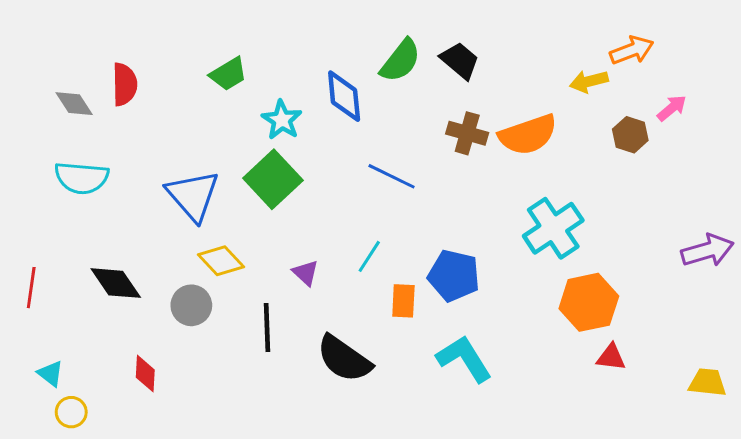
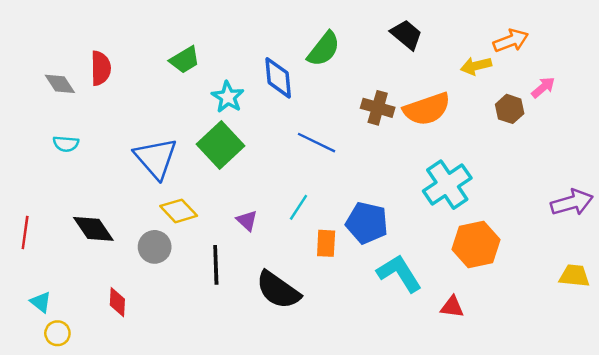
black trapezoid: (460, 61) -> (406, 35), moved
cyan semicircle: (82, 178) -> (66, 144), size x0.6
red triangle: (611, 357) -> (452, 307), moved
cyan L-shape: (464, 359) -> (399, 273), moved
yellow trapezoid: (707, 382) -> (574, 276), moved

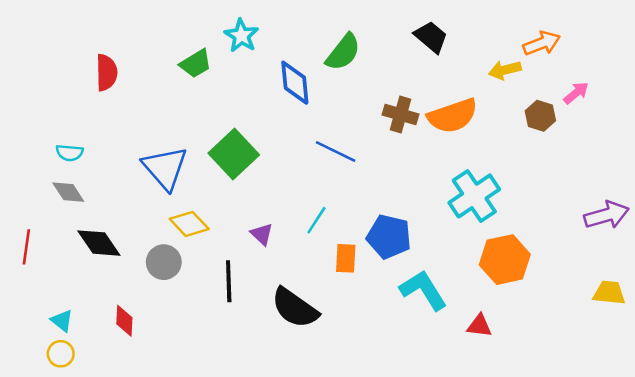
gray diamond: (60, 84) -> (68, 192), moved
cyan star: (228, 97) -> (241, 36), moved
cyan triangle: (41, 302) -> (62, 321), moved

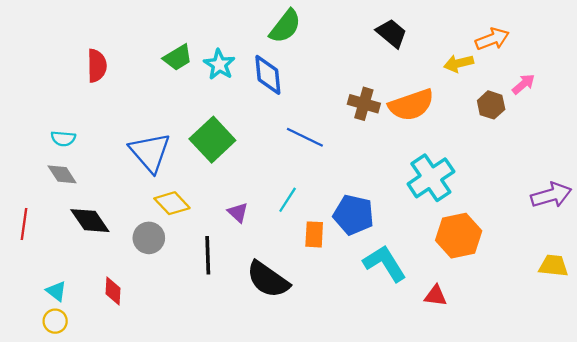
cyan star: (241, 36) -> (219, 64), moved
green semicircle: (343, 52) -> (285, 26), moved

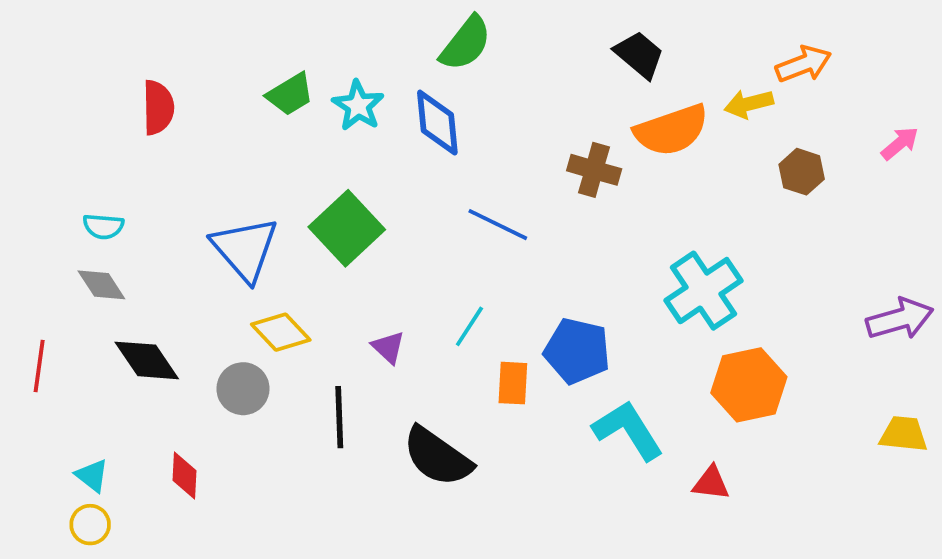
pink arrow: (523, 84) -> (900, 143), moved
orange semicircle: (411, 105) -> (671, 130), moved

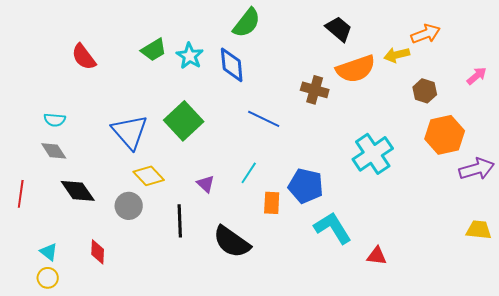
red semicircle: (158, 108) -> (84, 57), turned 144
orange hexagon: (749, 385) -> (445, 135), moved

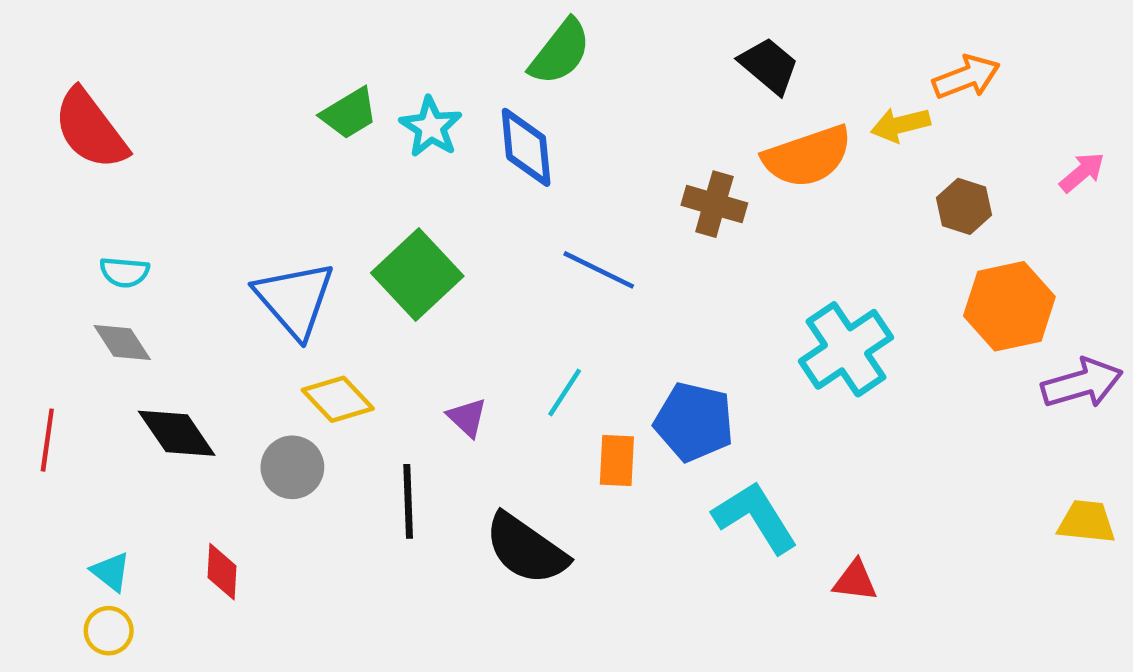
red semicircle: (84, 57) -> (90, 129), moved, size x1.4

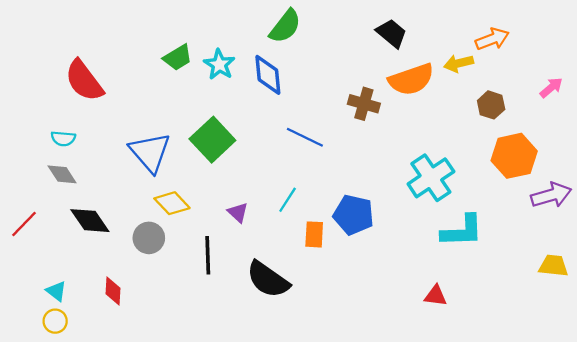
red semicircle: (90, 129) -> (84, 81), moved
red line: (47, 440) -> (24, 224), turned 36
cyan L-shape: (755, 517) -> (462, 231), moved, turned 120

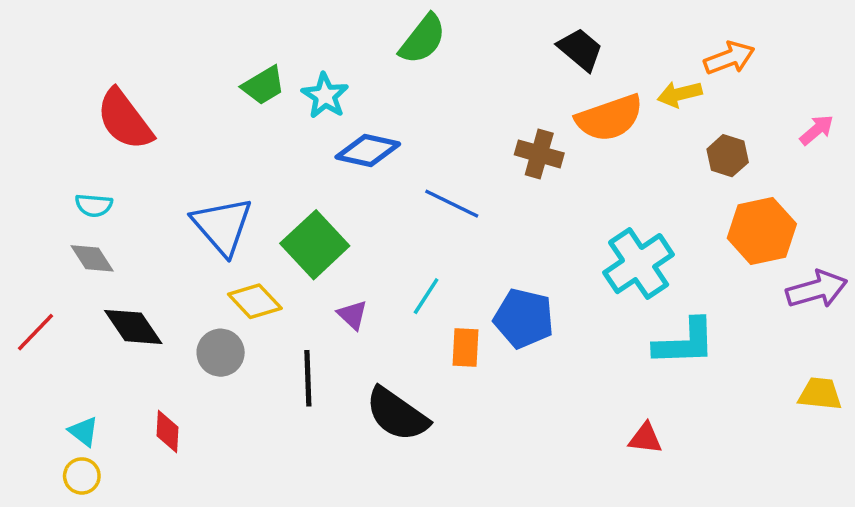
blue diamond: (268, 75) -> (368, 150), moved, turned -72
green square: (212, 140) -> (315, 245), moved

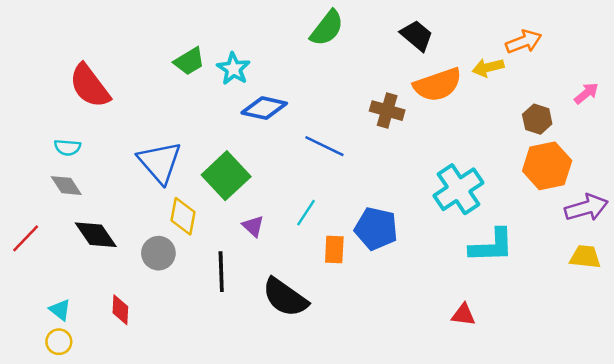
green semicircle: (423, 39) -> (327, 28), moved
brown hexagon: (728, 156) -> (537, 119), moved
yellow diamond: (255, 301) -> (183, 216), turned 54
yellow trapezoid: (820, 394) -> (585, 257), moved

